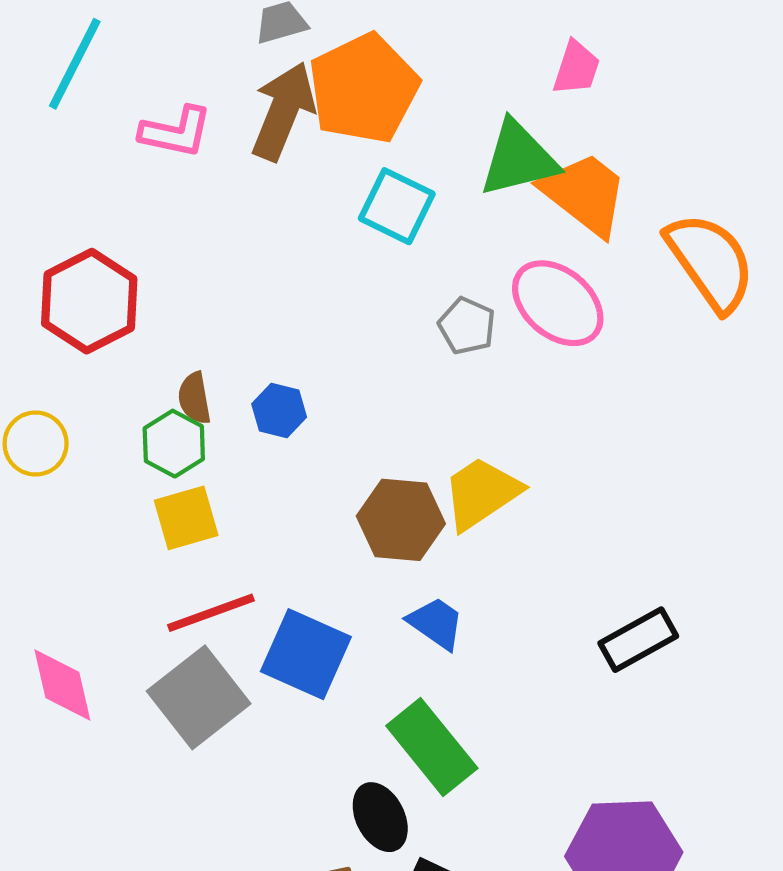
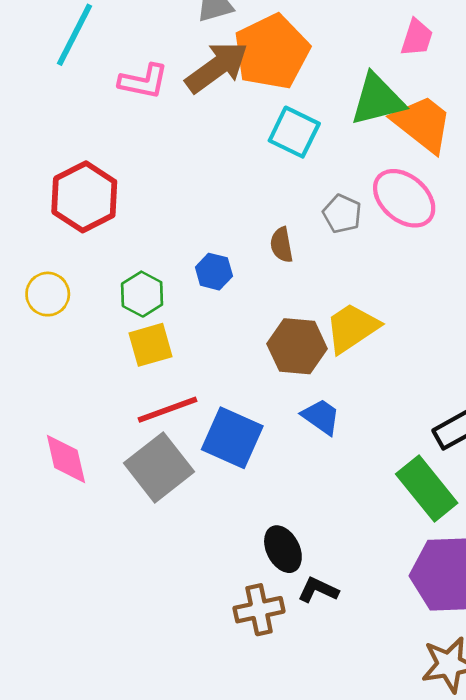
brown arrow: (283, 111) -> (217, 67), turned 32
brown semicircle: (194, 398) -> (282, 245), moved
green rectangle: (432, 747) -> (427, 489), moved

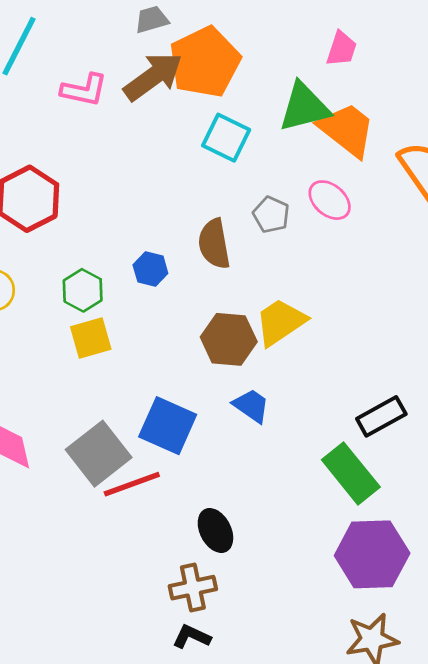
pink ellipse: (404, 198) -> (330, 200), size x0.7
brown semicircle: (282, 245) -> (214, 244), size x1.5
red line: (167, 410) -> (132, 484), moved
black L-shape: (318, 590) -> (192, 637), moved

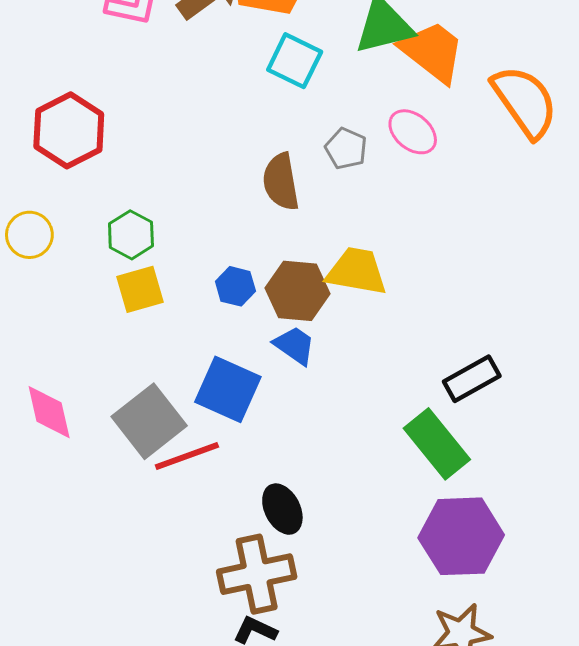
blue hexagon: (150, 269) -> (235, 286), moved
yellow trapezoid: (280, 322) -> (357, 271), turned 44
blue trapezoid: (251, 406) -> (295, 345), moved
brown cross: (193, 588) -> (257, 574), size x1.4

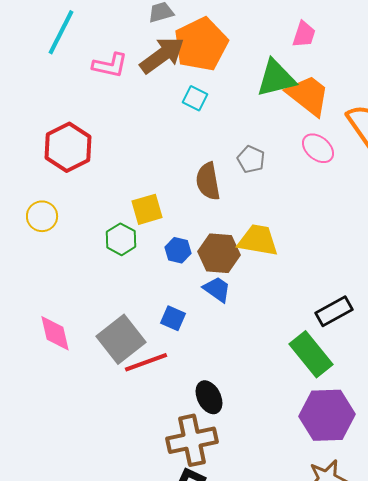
cyan square: (295, 61) -> (195, 98), moved, size x0.7
pink ellipse: (413, 132) -> (318, 148), moved
green hexagon: (131, 235) -> (121, 239), moved
yellow square: (140, 289) -> (147, 209), moved
blue square: (228, 389) -> (173, 318), size x0.6

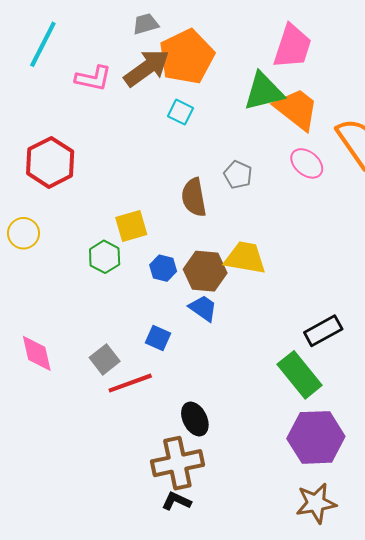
pink trapezoid: (304, 34) -> (292, 46), size x1.6
gray square: (121, 339) -> (105, 359), size x0.6

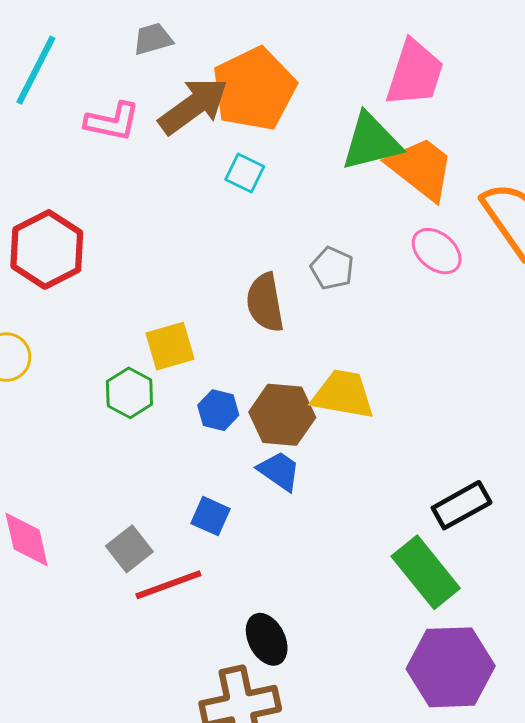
gray trapezoid: (146, 24) -> (153, 39), moved

